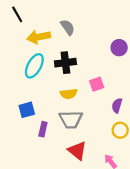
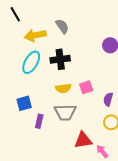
pink square: (97, 84) -> (86, 87), moved
red triangle: (77, 151) -> (83, 140), moved, turned -48

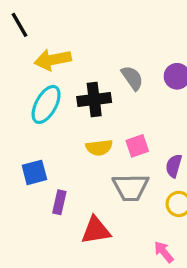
gray semicircle: (62, 26) -> (132, 78), moved
gray trapezoid: (65, 112) -> (131, 187), moved
red triangle: (83, 140) -> (96, 230), moved

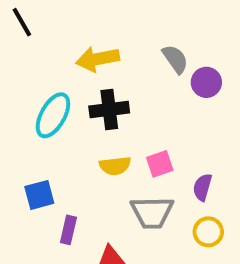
yellow arrow: (53, 60) -> (98, 59), moved
gray semicircle: (132, 78) -> (175, 59), moved

